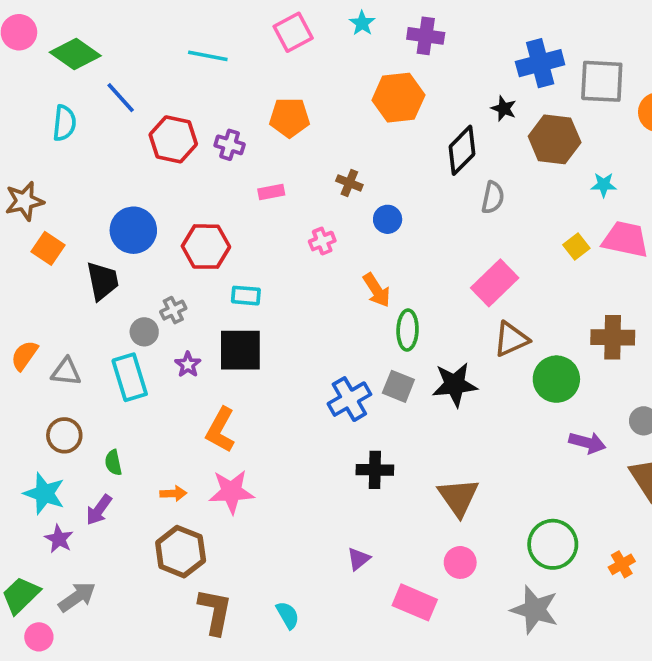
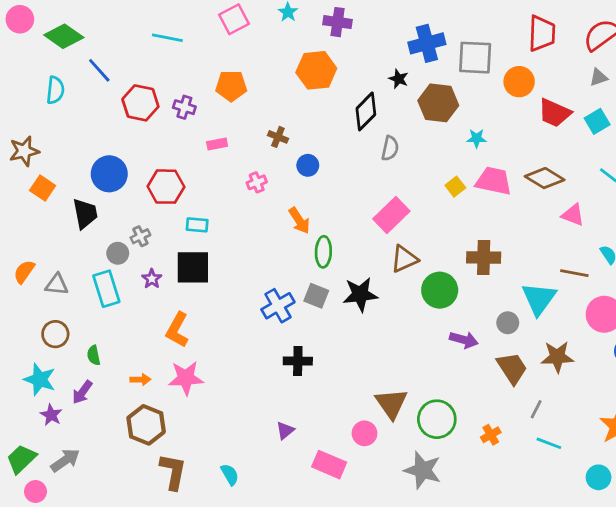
brown triangle: (458, 497) -> (391, 404), moved

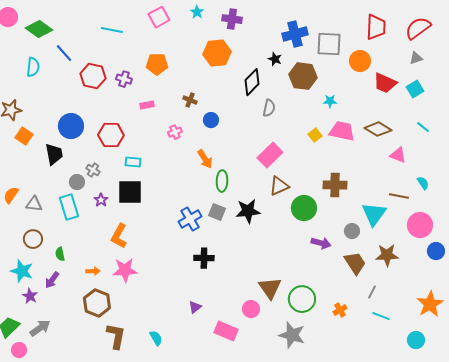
gray cross: (140, 236) -> (93, 170), turned -32

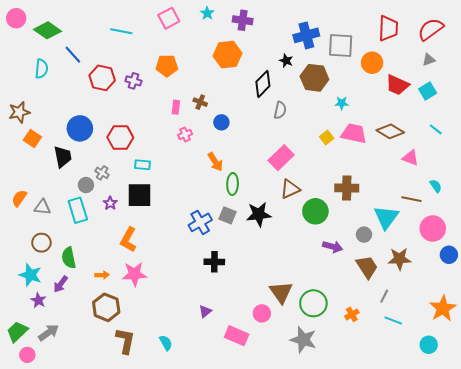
pink rectangle: (147, 105) -> (176, 107), moved, turned -72
green semicircle: (60, 254) -> (69, 258), size x1.5

